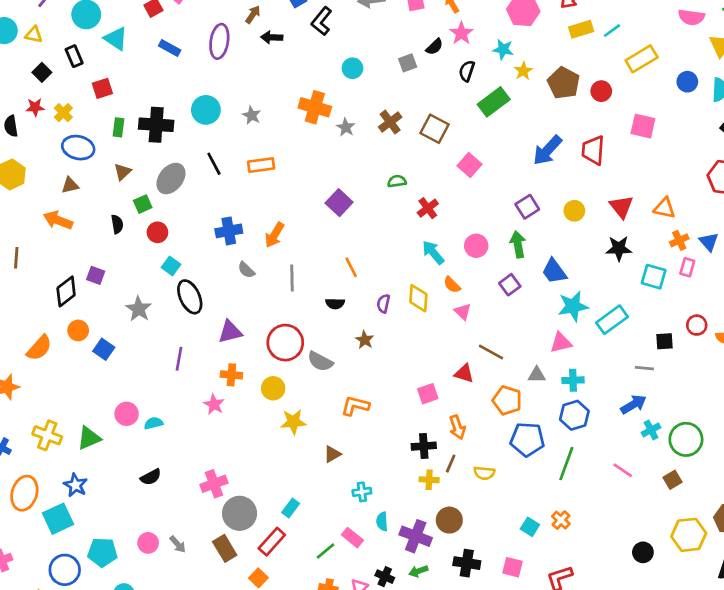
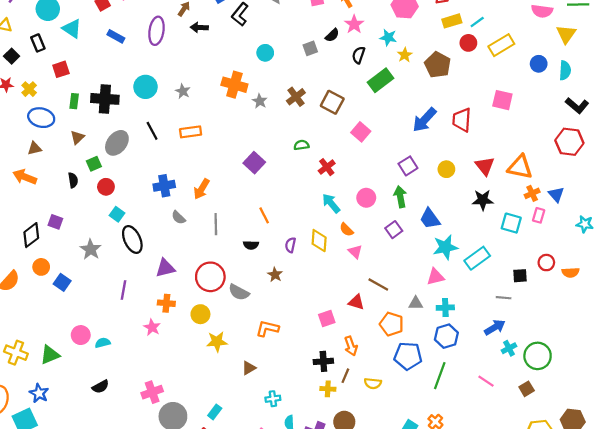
red circle: (601, 91) -> (468, 43), moved
orange triangle: (664, 208) -> (520, 167), size x1.4

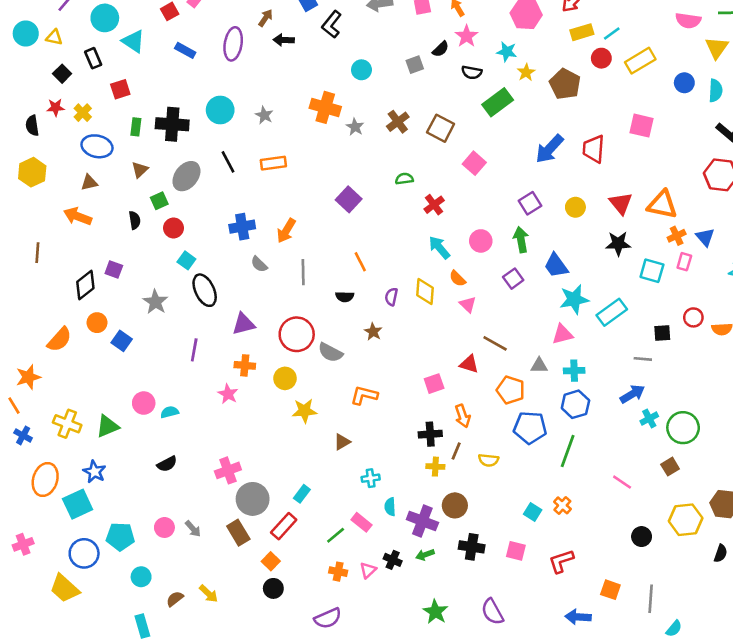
black semicircle: (359, 55) -> (472, 72), turned -98
pink line: (486, 381) -> (622, 482), moved

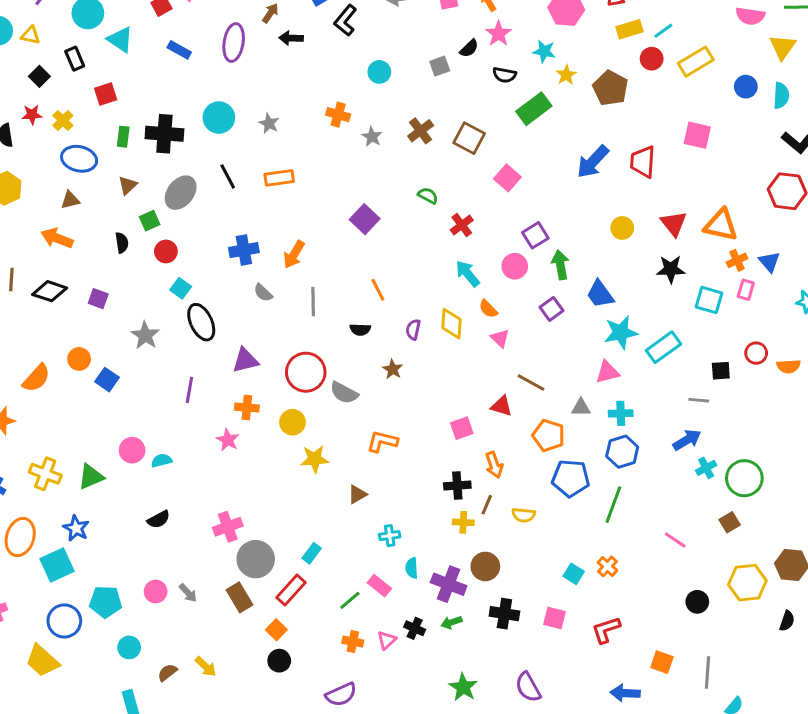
orange cross: (325, 107) -> (338, 115), size x0.7
green semicircle: (404, 179) -> (428, 196), turned 36
purple square: (530, 203) -> (535, 235), moved
black diamond: (85, 285) -> (50, 291), moved, turned 56

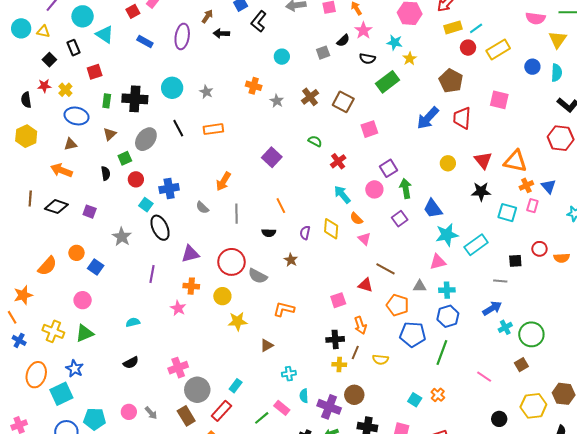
brown pentagon: (610, 88) -> (451, 81), moved
pink square: (507, 178) -> (369, 129), turned 30
blue cross: (244, 250) -> (169, 188), moved
pink circle: (132, 450) -> (83, 300), moved

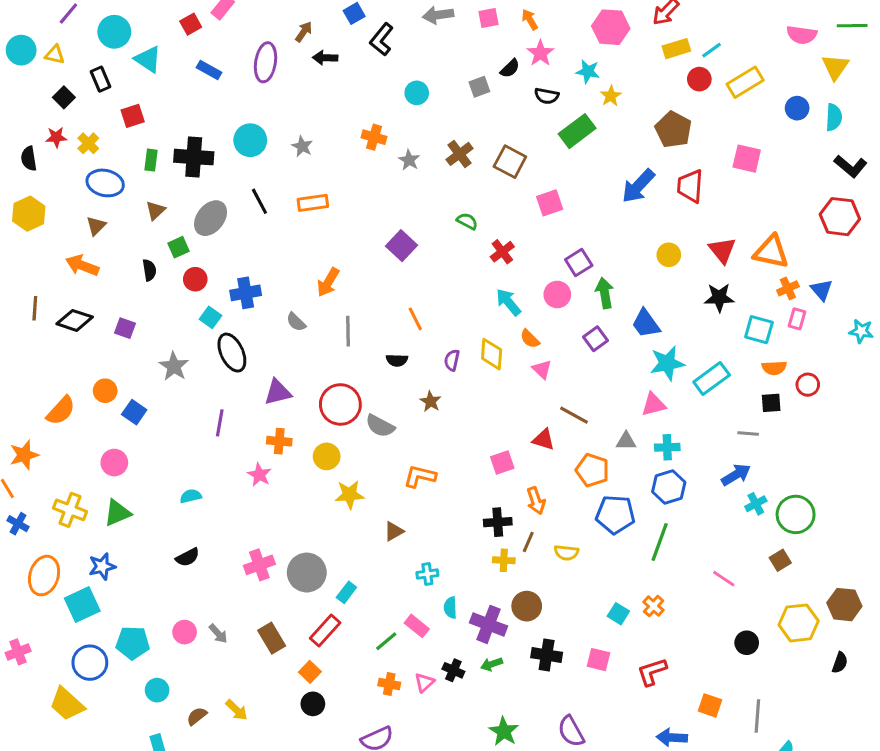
brown triangle: (70, 144) -> (96, 226), turned -32
orange semicircle: (562, 258) -> (774, 368), moved
blue star: (74, 369) -> (102, 566), turned 30
gray circle: (197, 390) -> (307, 573), moved

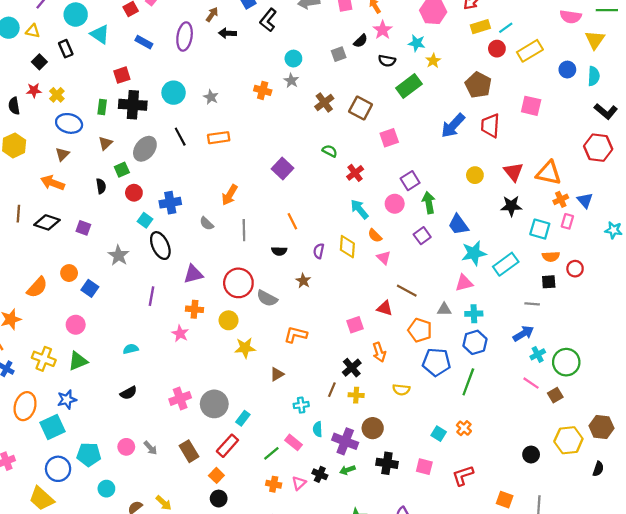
red square: (133, 116) -> (122, 75), moved
gray star: (409, 160) -> (291, 81), moved
black cross: (498, 522) -> (352, 368), turned -36
brown line: (528, 542) -> (332, 390), moved
pink line: (724, 579) -> (531, 383), moved

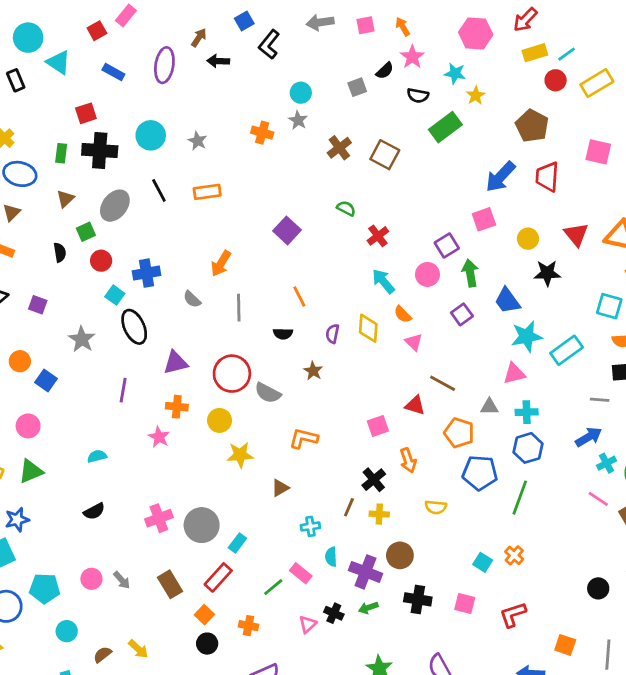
pink square: (389, 138) -> (484, 219), moved
black star: (511, 206) -> (547, 273), moved
orange cross: (274, 484) -> (248, 626), moved

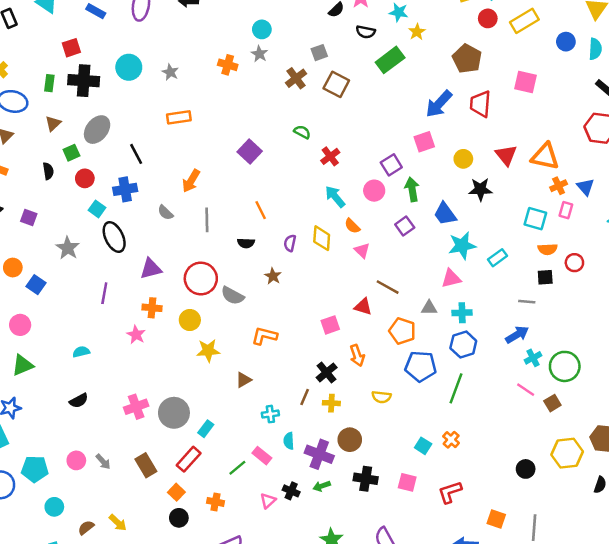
gray square: (357, 87) -> (319, 53), moved
black line: (159, 190) -> (136, 154), moved
cyan rectangle: (567, 350) -> (498, 258), size x0.7

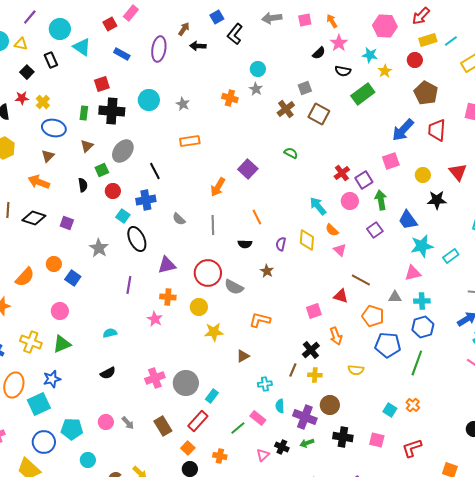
red circle: (488, 18) -> (415, 60), moved
red cross: (330, 156) -> (342, 173), moved
orange arrow: (191, 181) -> (218, 187), moved

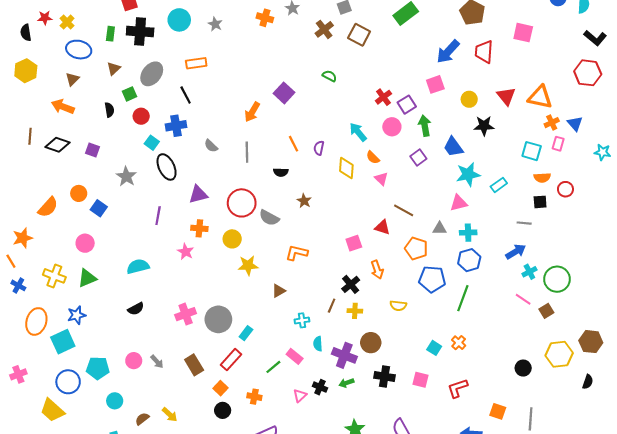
orange rectangle: (190, 141) -> (196, 63), moved
purple semicircle: (281, 244) -> (319, 148), moved
cyan semicircle: (110, 333) -> (138, 266), size x1.5

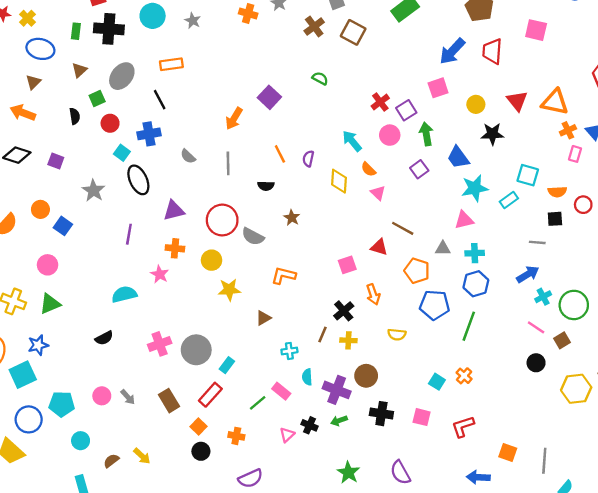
cyan square: (532, 151) -> (528, 175), moved
cyan semicircle: (138, 266) -> (124, 294), moved
black circle: (523, 368) -> (536, 363), moved

